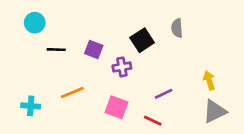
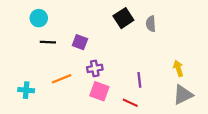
cyan circle: (35, 23) -> (39, 18), moved
black square: (142, 40) -> (123, 18), moved
purple cross: (122, 67) -> (95, 68), moved
purple line: (164, 94) -> (139, 80), turned -70

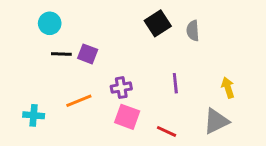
purple square: (80, 42) -> (88, 54), moved
purple line: (139, 80) -> (175, 83), moved
gray triangle: (183, 95) -> (216, 121), moved

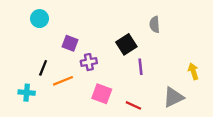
black square: (158, 23) -> (126, 44), moved
black line: (61, 54) -> (43, 68), moved, turned -70
purple cross: (121, 88) -> (89, 62), moved
yellow arrow: (228, 88) -> (193, 71), moved

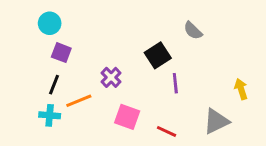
gray semicircle: (155, 24) -> (193, 31), turned -42
purple square: (70, 43) -> (61, 53), moved
purple cross: (89, 62) -> (111, 77), turned -35
cyan cross: (27, 93) -> (50, 115), moved

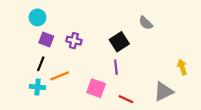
purple cross: (111, 77) -> (74, 41), moved, turned -32
purple line: (175, 83) -> (116, 67), moved

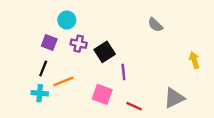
cyan circle: (37, 17) -> (67, 20), moved
black square: (119, 42) -> (105, 52), moved
yellow arrow: (182, 67) -> (194, 60), moved

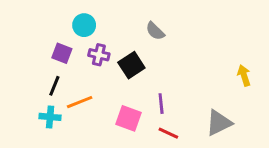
gray semicircle: (155, 25) -> (155, 31), moved
purple line: (123, 72) -> (161, 104), moved

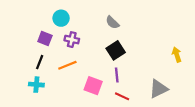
black square: (131, 65) -> (116, 50), moved
orange line: (80, 102) -> (67, 65), moved

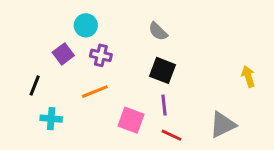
purple square: (45, 38) -> (63, 54), turned 32
black square: (116, 50) -> (163, 70), turned -36
black line: (40, 62) -> (35, 86), moved

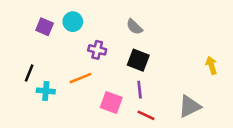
purple square: (63, 54) -> (45, 27), moved, turned -30
purple cross: (101, 55) -> (97, 50), moved
cyan cross: (51, 119) -> (46, 91), moved

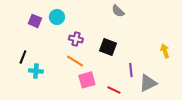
gray semicircle: (134, 27) -> (118, 11), moved
orange line: (80, 78) -> (75, 61), moved, turned 54
purple line: (140, 90) -> (131, 70), moved
pink square: (111, 102) -> (87, 80), turned -36

